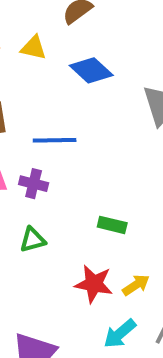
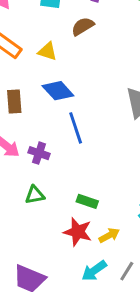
blue diamond: (91, 70) -> (58, 91), moved
blue line: (55, 140) -> (76, 128), moved, turned 68
green rectangle: (112, 225) -> (87, 201), moved

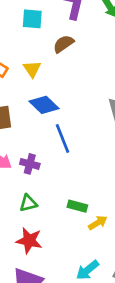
yellow triangle: (47, 51) -> (32, 69), turned 42
red star: (78, 232) -> (29, 241), moved
yellow arrow: (109, 235) -> (98, 223), moved

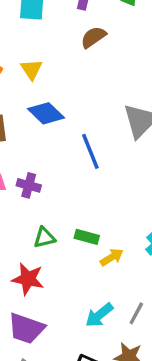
brown semicircle: (63, 44) -> (93, 37), moved
blue line: (63, 139) -> (90, 151), moved
green triangle: (28, 203) -> (44, 238), moved

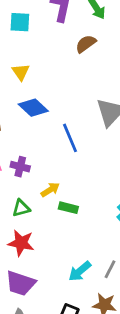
brown semicircle: (93, 37) -> (86, 44), moved
green triangle: (44, 238) -> (21, 208), moved
yellow arrow: (112, 257) -> (50, 190), moved

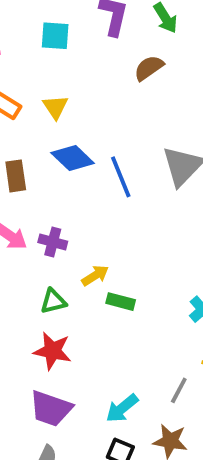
blue line: (70, 138) -> (121, 177), moved
cyan arrow: (80, 271) -> (122, 408), moved

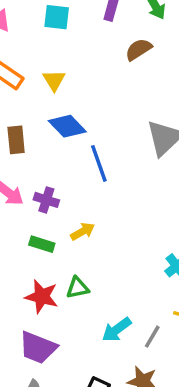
blue line: (121, 177) -> (99, 163), moved
green triangle: (53, 301) -> (78, 288), moved
green rectangle: (121, 302) -> (42, 244), moved
cyan arrow: (122, 408) -> (117, 330), moved

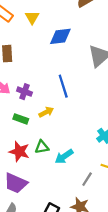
blue diamond: (67, 126) -> (60, 36), moved, turned -55
blue line: (99, 163) -> (63, 86), moved
cyan arrow: (117, 330) -> (64, 157), moved

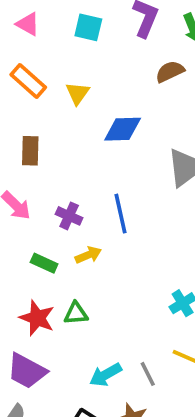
purple cross: (25, 92) -> (69, 216), moved
cyan arrow: (64, 157) -> (106, 375), moved
gray line: (87, 179) -> (148, 374), turned -64

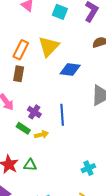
orange rectangle: (28, 81) -> (21, 50), moved, turned 66
yellow triangle: (78, 93) -> (49, 46), size x1.6
green rectangle: (44, 263) -> (23, 128), moved

